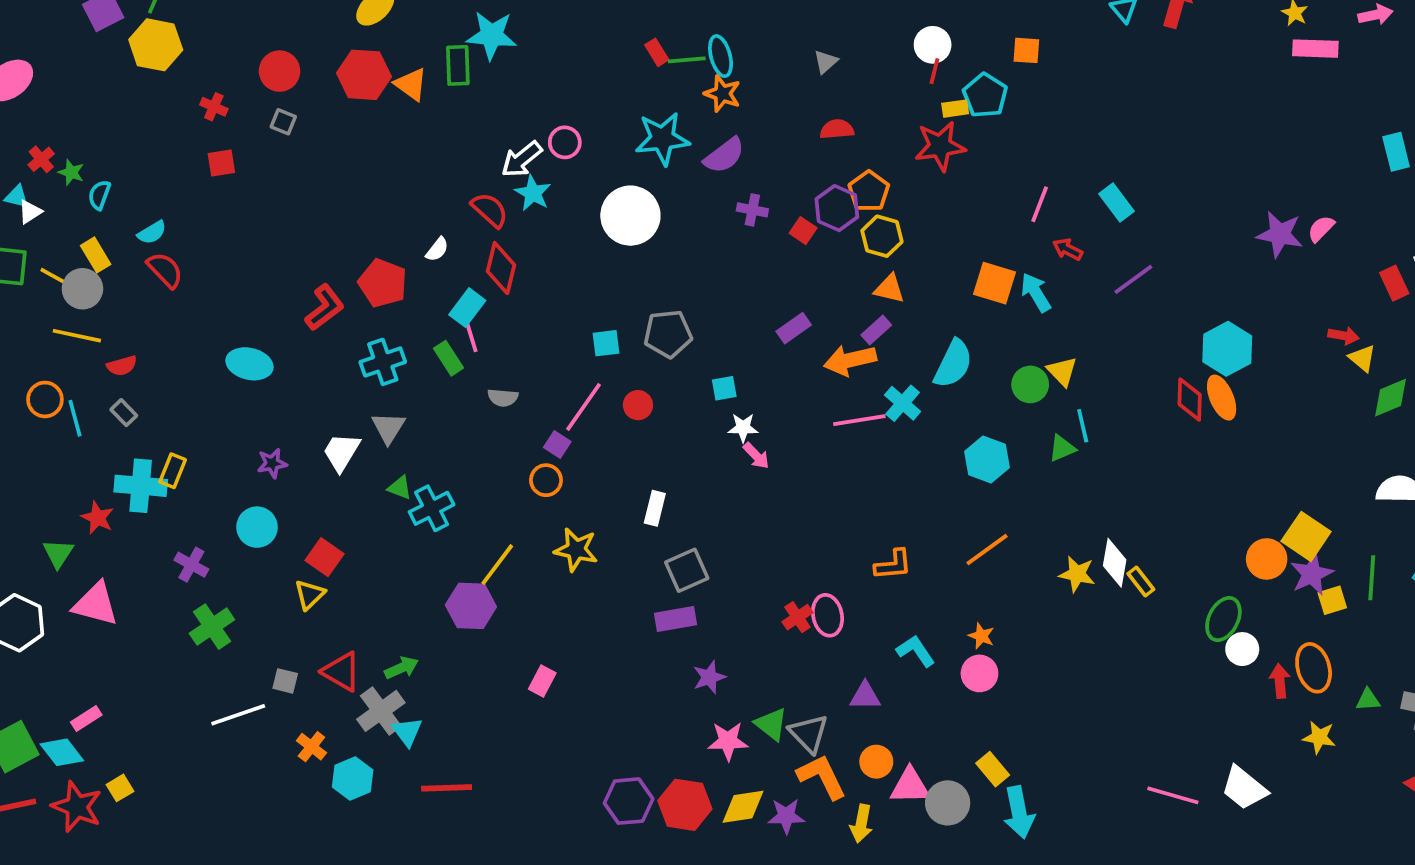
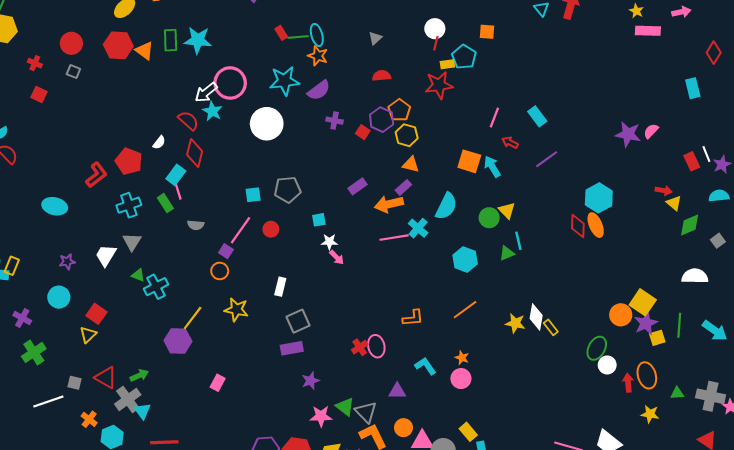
cyan star: (492, 35) -> (198, 40), moved
pink circle: (565, 142) -> (230, 83), size x1.8
red square: (221, 163) -> (39, 94), turned 35

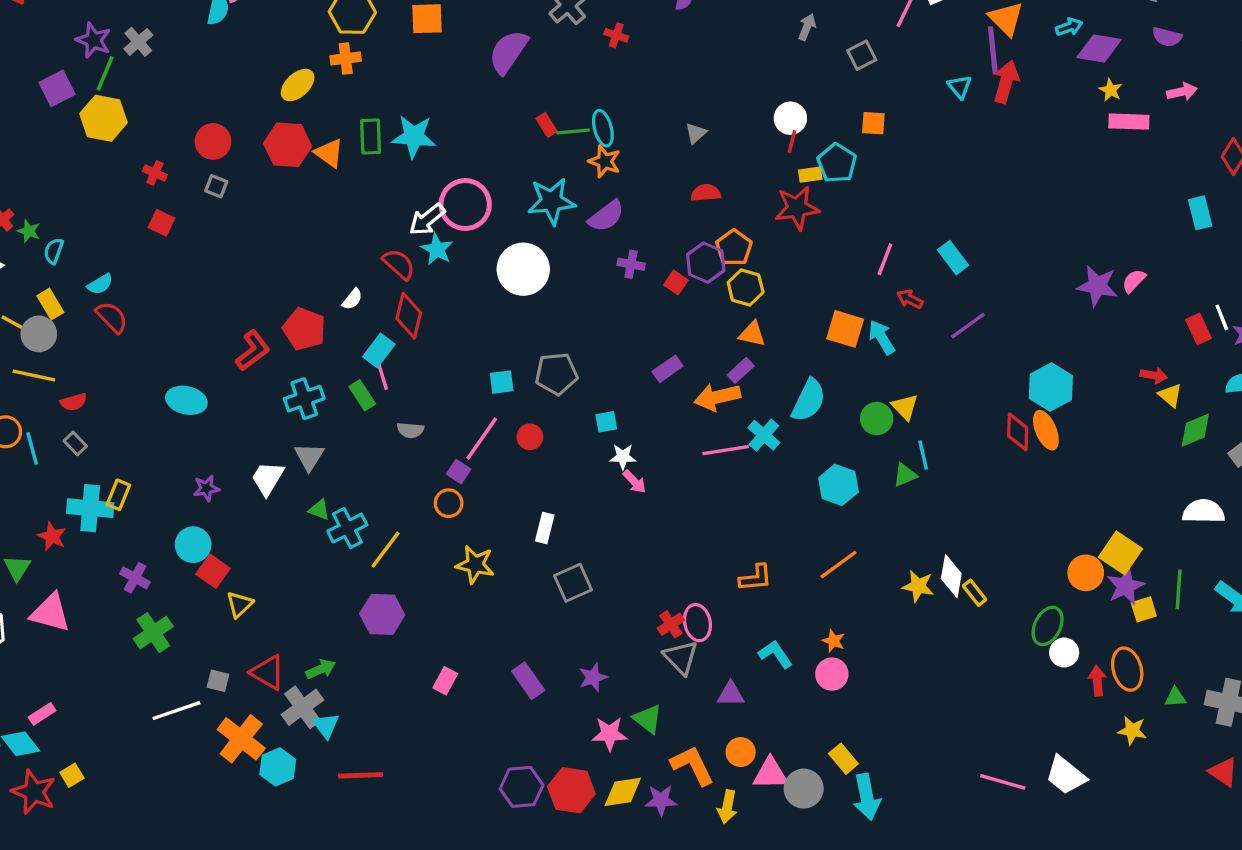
red square: (96, 314) -> (213, 571), moved
yellow line: (193, 318) -> (386, 550), moved
purple rectangle: (292, 348) -> (528, 681), moved, turned 65
gray triangle: (366, 412) -> (681, 657), moved
orange cross: (89, 419) -> (241, 739), size x1.8

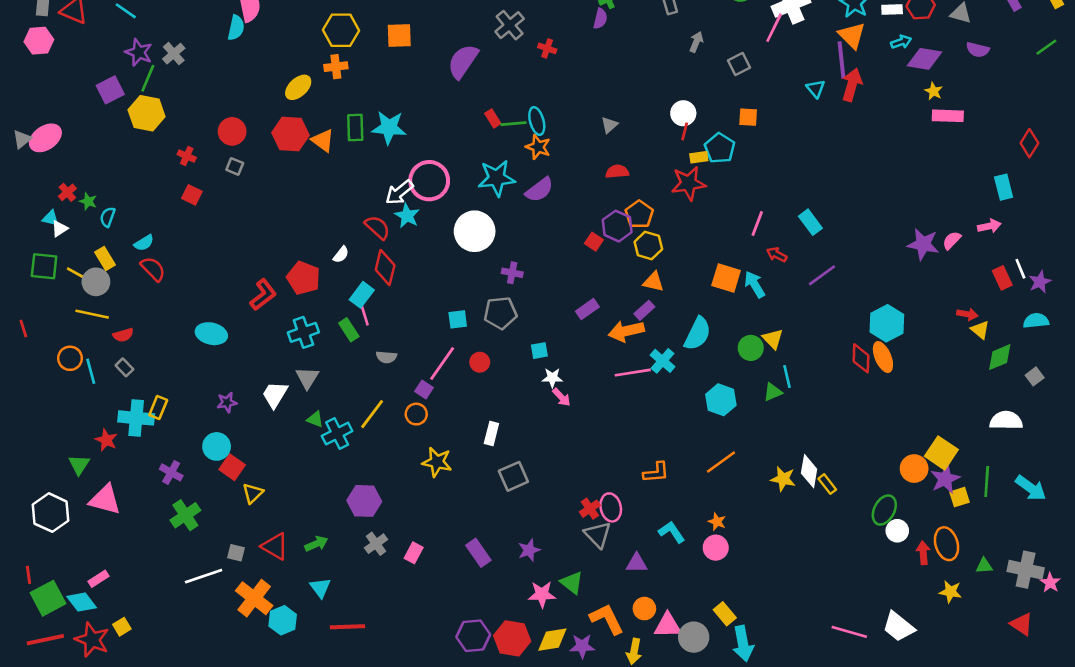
pink arrow: (1182, 92) -> (989, 226), moved
purple cross: (631, 264) -> (512, 273), moved
yellow line: (386, 550) -> (372, 414), moved
gray cross: (303, 707) -> (376, 544), moved, size x0.7

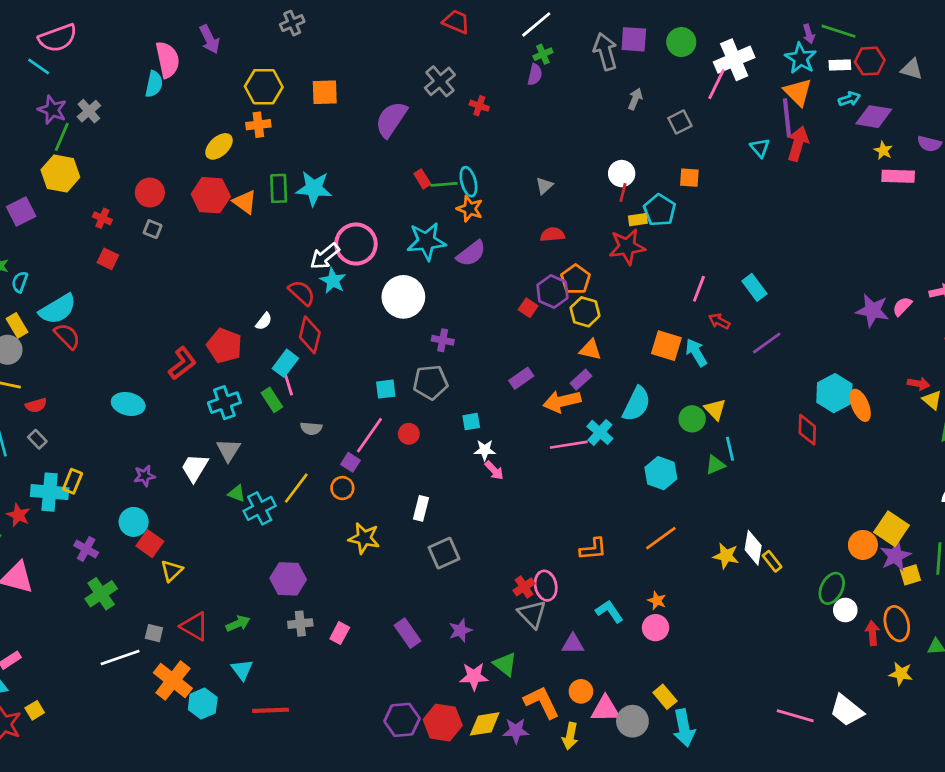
purple semicircle: (978, 50) -> (929, 144), moved
purple square: (110, 90) -> (21, 211), moved
cyan semicircle: (144, 243) -> (58, 309), size x1.8
orange ellipse: (883, 357) -> (860, 405), moved
gray cross: (376, 544) -> (300, 624), turned 30

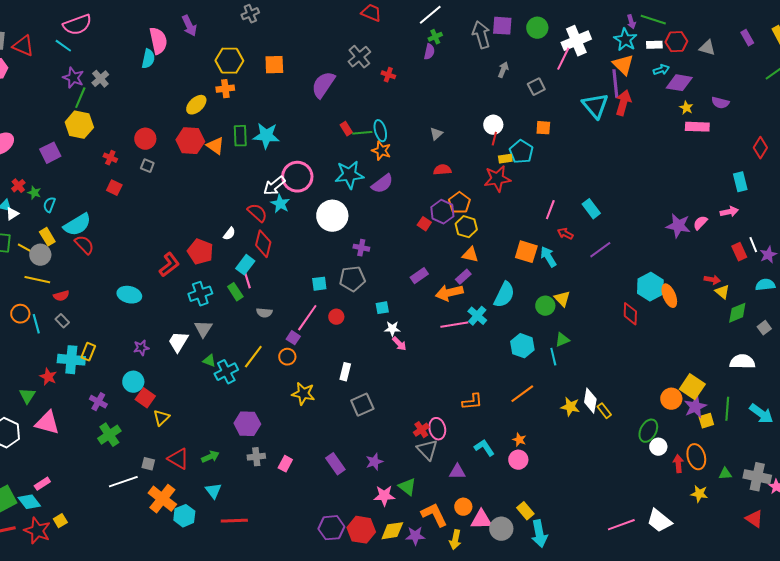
cyan triangle: (760, 148) -> (595, 106), size x1.8
cyan line: (730, 449) -> (553, 357), moved
pink line: (795, 716) -> (621, 525), turned -36

